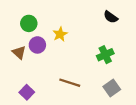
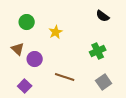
purple circle: (37, 45) -> (35, 59), moved

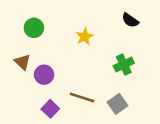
yellow star: (56, 32) -> (85, 37), moved
gray square: (104, 82) -> (117, 104), moved
purple square: (25, 86) -> (50, 109), moved

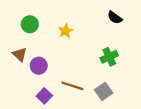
yellow star: (85, 37) -> (66, 31), moved

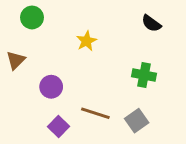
green circle: (30, 24) -> (32, 17), moved
brown triangle: (20, 54) -> (16, 60), moved, turned 32
green cross: (109, 57) -> (144, 75), turned 36

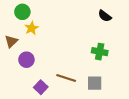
yellow star: (87, 41) -> (32, 28), moved
purple circle: (51, 87) -> (26, 60), moved
gray square: (137, 121) -> (95, 83), turned 35

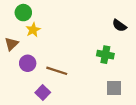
black semicircle: (105, 16) -> (119, 26), moved
brown line: (66, 78) -> (57, 71), moved
gray square: (95, 83) -> (114, 88), moved

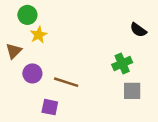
green cross: (105, 55) -> (122, 63), turned -35
gray square: (114, 88) -> (132, 91), moved
purple square: (43, 92) -> (50, 107), turned -32

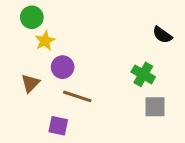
brown triangle: (14, 51) -> (30, 83), moved
green cross: (122, 63) -> (143, 74), turned -36
purple circle: (32, 73) -> (63, 67), moved

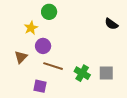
green circle: (32, 17) -> (49, 12), moved
green cross: (143, 74) -> (82, 73), moved

